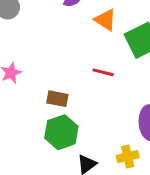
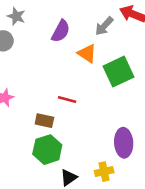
red line: (103, 72) -> (67, 100), moved

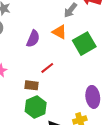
purple semicircle: (61, 31) -> (33, 39), moved
red line: (67, 100) -> (47, 68), turned -48

